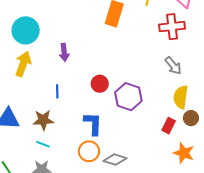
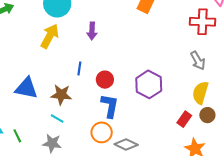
red circle: (100, 84) -> (105, 80), moved

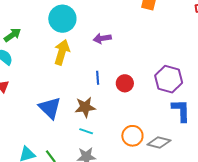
purple arrow: (92, 31) -> (102, 38), turned 90
blue triangle: (26, 88) -> (50, 108), turned 45
blue L-shape: (110, 106) -> (181, 111), moved

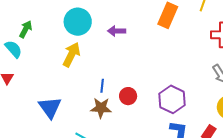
green arrow: (12, 35) -> (26, 29), turned -36
purple arrow: (102, 38) -> (117, 31), moved
brown star: (85, 107) -> (101, 108), moved

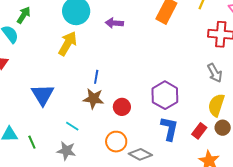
red circle: (128, 96) -> (122, 107), moved

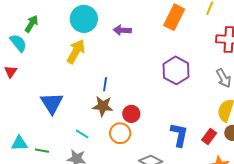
purple hexagon: (165, 95) -> (176, 70), moved
green line: (32, 142) -> (42, 151), turned -56
orange circle: (116, 142) -> (120, 133), moved

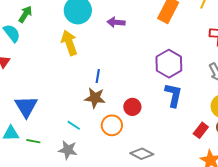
yellow arrow: (76, 51) -> (69, 43), turned -50
blue triangle: (52, 103) -> (26, 107), moved
red circle: (131, 114) -> (132, 107), moved
blue L-shape: (179, 135) -> (173, 95), moved

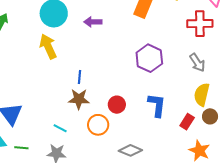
blue L-shape: (173, 95) -> (157, 105), moved

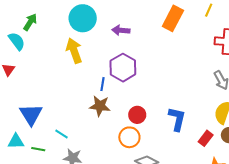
purple hexagon: (149, 58) -> (123, 68), moved
orange circle: (98, 125) -> (129, 137), moved
cyan line: (60, 128) -> (62, 134), moved

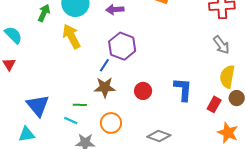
green arrow: (30, 22) -> (44, 13), moved
blue line: (103, 84) -> (104, 65), turned 32
orange circle: (129, 137) -> (111, 123), moved
green line: (38, 149) -> (80, 105), moved

